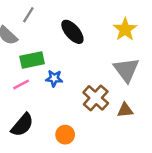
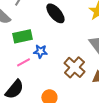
pink line: (21, 84) -> (23, 62), moved

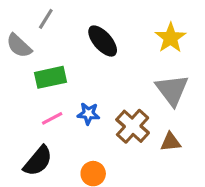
blue star: (40, 51) -> (88, 114), moved

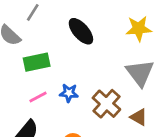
yellow star: (170, 38) -> (139, 29), turned 30
brown triangle: (170, 142) -> (139, 117), turned 36

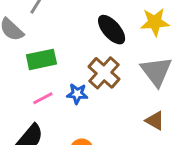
black ellipse: (81, 31) -> (112, 30), moved
brown cross: (106, 104) -> (104, 73), moved

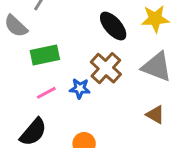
gray triangle: (156, 71) -> (157, 67), turned -32

